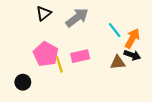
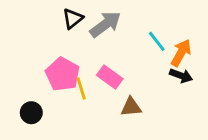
black triangle: (44, 13) -> (73, 19), moved
pink rectangle: (80, 56) -> (110, 77), turned 48
brown triangle: (118, 62) -> (131, 107), moved

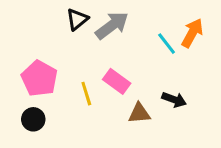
orange arrow: (181, 53) -> (192, 33), moved
pink pentagon: (63, 74) -> (39, 78), moved
black arrow: (181, 76) -> (174, 100), moved

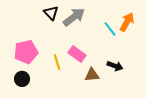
black triangle: (77, 19) -> (51, 13), turned -35
pink pentagon: (39, 78) -> (26, 52), turned 30

